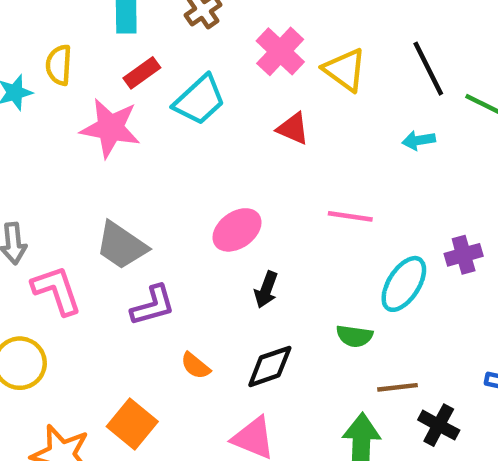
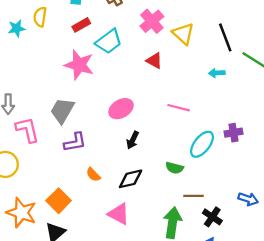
pink star: (110, 128) -> (79, 65), moved
gray trapezoid: (121, 246) -> (62, 111), turned 80

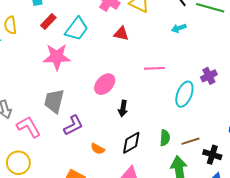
green semicircle: (175, 168) -> (165, 138), moved, turned -84

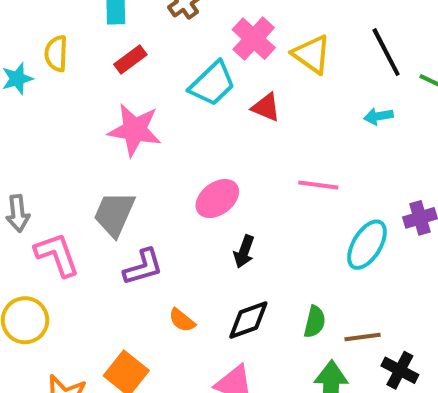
cyan trapezoid: (77, 29) -> (212, 84), moved

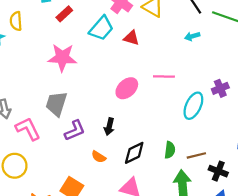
red rectangle: (130, 59) -> (64, 14), moved
pink ellipse: (217, 199) -> (127, 88), moved
black arrow: (244, 252) -> (109, 127), moved

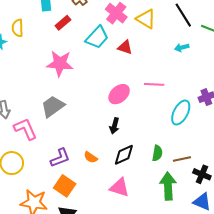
gray trapezoid: (56, 104) -> (53, 106), turned 35
black arrow: (109, 127) -> (114, 126), moved
purple L-shape: (75, 130) -> (60, 158), moved

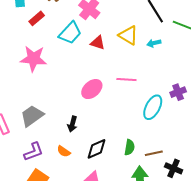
yellow triangle: (146, 19) -> (128, 35), moved
gray trapezoid: (53, 106) -> (32, 116), moved
black arrow: (114, 126) -> (72, 124), moved

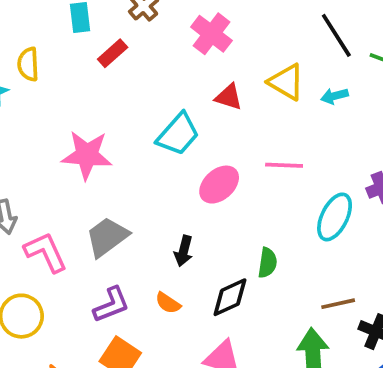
cyan trapezoid: (70, 33) -> (178, 134), moved
pink star: (33, 59) -> (87, 155), moved
green semicircle: (130, 147) -> (267, 263), moved

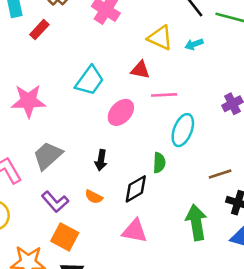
red triangle: (229, 97) -> (140, 70), moved
cyan ellipse: (335, 217) -> (183, 130), moved
brown line: (338, 304) -> (220, 174), moved
purple L-shape: (111, 305) -> (55, 202), turned 76

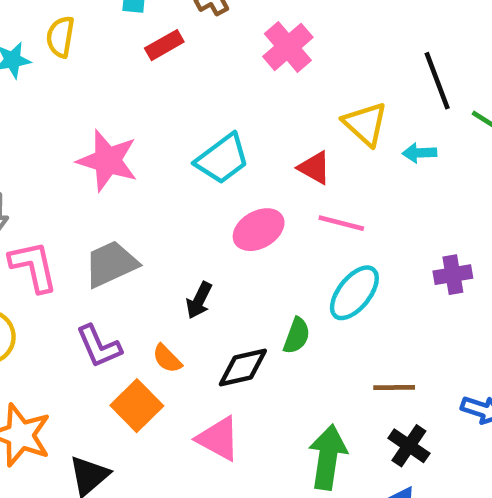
orange square: (65, 237) -> (137, 406), moved

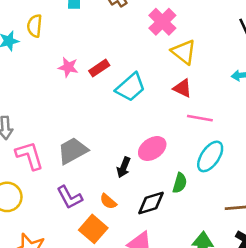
red rectangle: (164, 45) -> (99, 68), moved
yellow triangle: (365, 124) -> (184, 52), moved
pink star: (108, 161) -> (68, 67), moved, size x0.6
pink ellipse: (259, 230) -> (152, 149), moved

